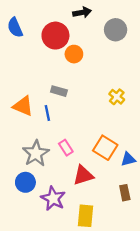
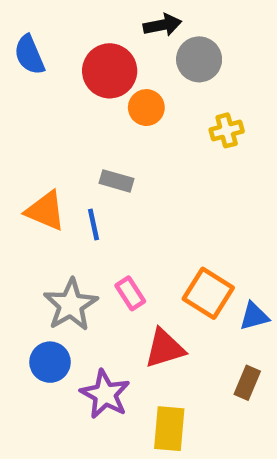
gray circle: (116, 30) -> (199, 59), moved
yellow cross: (117, 97) -> (227, 130), moved, turned 35
brown rectangle: (125, 193) -> (247, 383), turned 35

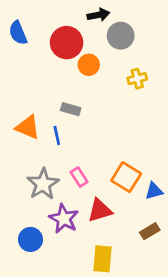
blue circle: (50, 362) -> (30, 239), moved
brown rectangle: (247, 383) -> (150, 231), turned 36
purple star: (105, 394) -> (64, 219), moved

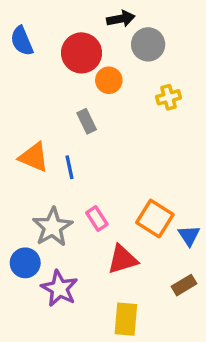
gray rectangle: (71, 109) -> (87, 121), moved, turned 48
blue triangle: (154, 191) -> (189, 236), turned -48
purple star: (64, 219) -> (59, 288), moved
blue circle: (30, 239) -> (25, 263), moved

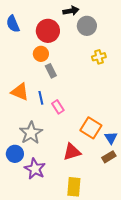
orange circle: (109, 80) -> (41, 54), moved
pink rectangle: (97, 218) -> (58, 107), moved
brown rectangle: (184, 285) -> (109, 157), moved

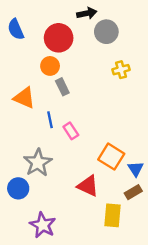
orange triangle: (20, 92) -> (24, 98), moved
red triangle: (72, 152) -> (88, 186), turned 42
purple star: (35, 169) -> (43, 225), moved
yellow rectangle: (74, 187) -> (112, 215), moved

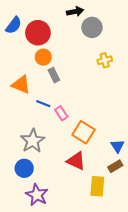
blue semicircle: (16, 29) -> (14, 25), turned -120
red circle: (59, 38) -> (38, 33), moved
blue line: (50, 120) -> (43, 104), turned -56
orange square: (111, 157) -> (84, 132), moved
blue circle: (18, 188) -> (24, 168), moved

